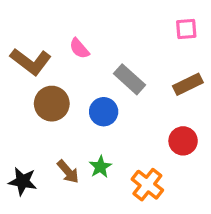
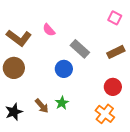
pink square: (186, 29) -> (115, 18), turned 32
brown circle: (52, 104) -> (14, 68), moved
black star: (23, 181) -> (14, 112), turned -30
orange cross: (147, 185) -> (105, 114), moved

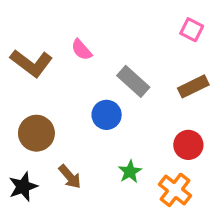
brown circle: (14, 68) -> (36, 133), moved
green star: (62, 103) -> (130, 172), moved

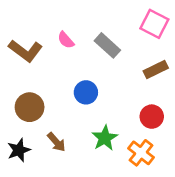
pink square: (192, 30) -> (154, 24), size x1.5
gray rectangle: (133, 81) -> (107, 45), moved
green star: (130, 172) -> (105, 138), size x1.4

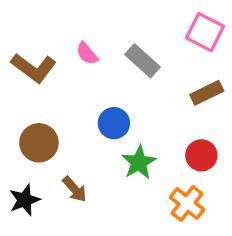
green star: (105, 138) -> (139, 162), moved

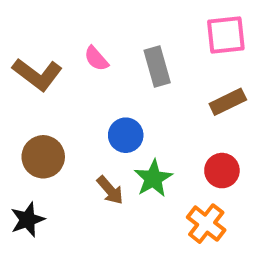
pink square: (205, 32) -> (226, 35), turned -33
gray rectangle: (142, 61) -> (157, 66), turned 32
brown arrow: (75, 189) -> (110, 190), moved

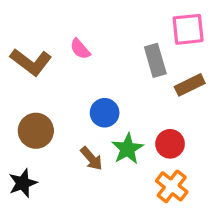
gray rectangle: (157, 66) -> (155, 60), moved
red circle: (222, 171) -> (170, 144), moved

